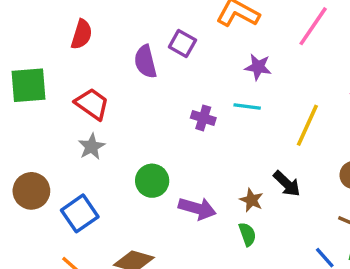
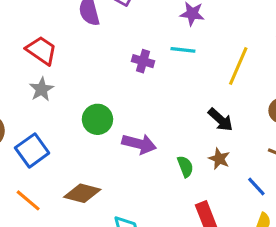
brown star: (252, 200) -> (219, 159), moved

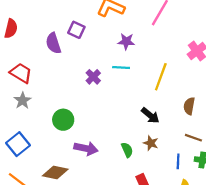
purple cross: (143, 61) -> (93, 77), turned 32
purple arrow: (139, 144) -> (86, 148), moved
blue line: (256, 187) -> (178, 161), turned 48

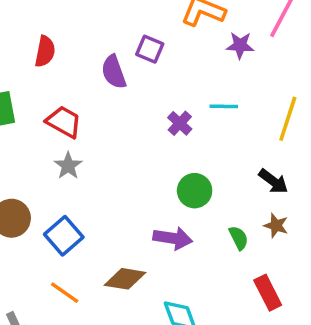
purple star: (126, 41) -> (240, 45), moved
green circle: (63, 120) -> (195, 191), moved

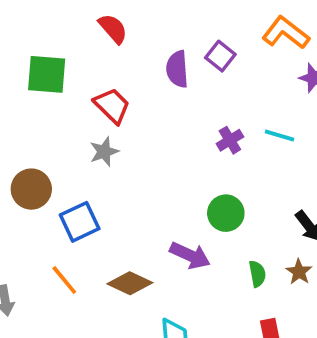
red semicircle: (45, 51) -> (113, 29), turned -68

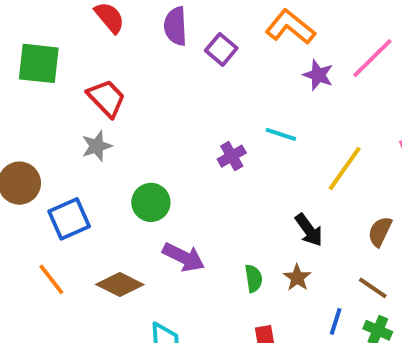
purple semicircle: (177, 69) -> (176, 26), moved
purple cross: (230, 140) -> (232, 156), moved
green circle: (226, 213) -> (151, 202), moved

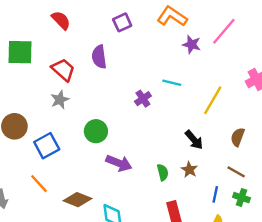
purple semicircle: (176, 26) -> (99, 57), moved
purple square: (221, 49) -> (122, 22), moved, turned 30
brown diamond: (120, 285) -> (78, 200), moved

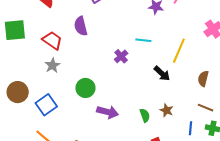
black arrow: (194, 140) -> (162, 73), moved

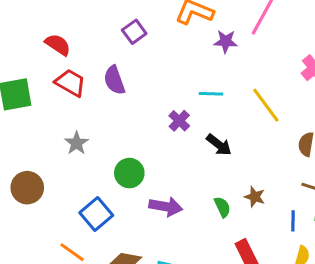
red trapezoid: (52, 40) -> (70, 83), moved
yellow line: (179, 51) -> (266, 105), turned -55
black arrow: (162, 73) -> (219, 145), moved
blue square: (46, 105) -> (96, 214), moved

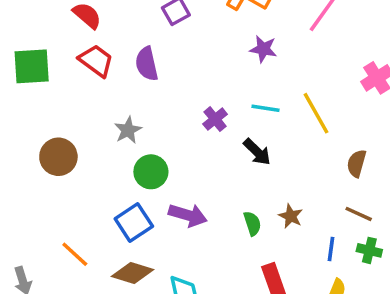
purple star: (226, 41) -> (263, 49), moved
cyan line: (211, 94) -> (265, 108), moved
gray star: (77, 143) -> (128, 130), moved
brown circle: (27, 188) -> (58, 157), moved
blue square: (96, 214) -> (134, 222), moved

